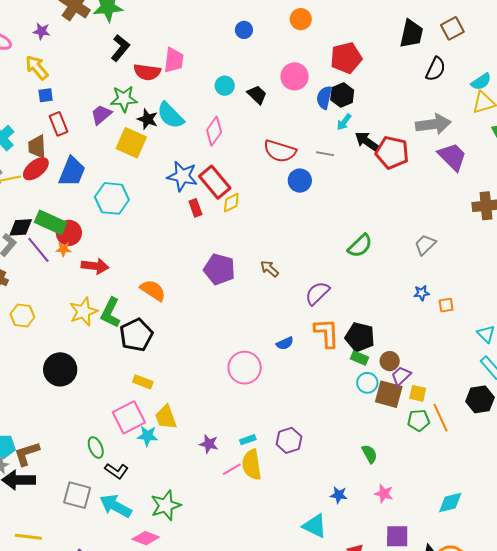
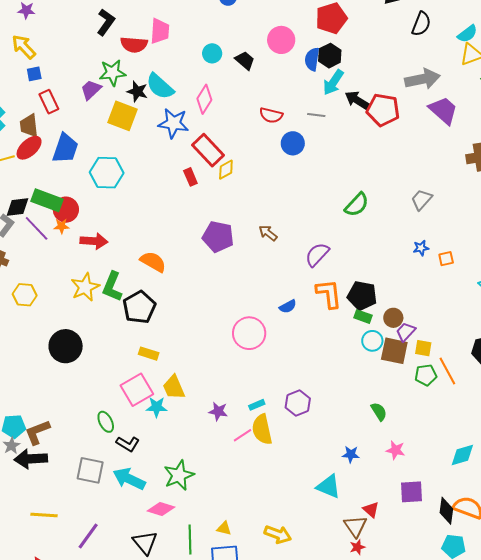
cyan arrow: (344, 122) -> (333, 82), size x1.5
red semicircle: (280, 151) -> (271, 115), size x0.7
blue star: (182, 176) -> (173, 123), moved

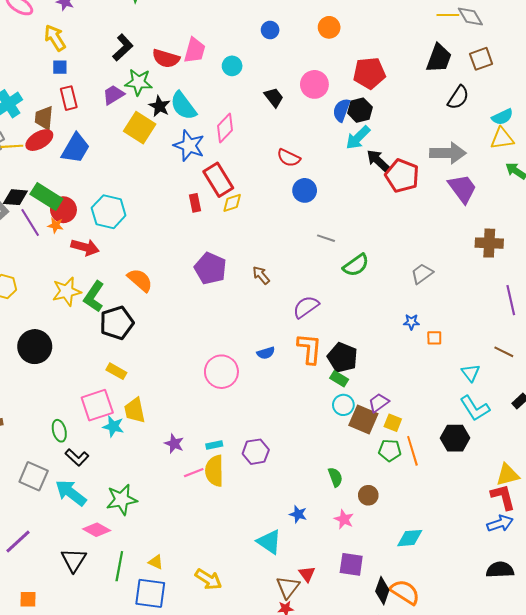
black L-shape: (106, 22) -> (123, 47), moved
cyan circle: (212, 53) -> (232, 66), moved
gray line: (316, 115) -> (326, 238), moved
cyan hexagon: (107, 173) -> (109, 212), moved
brown circle: (393, 318) -> (368, 495), moved

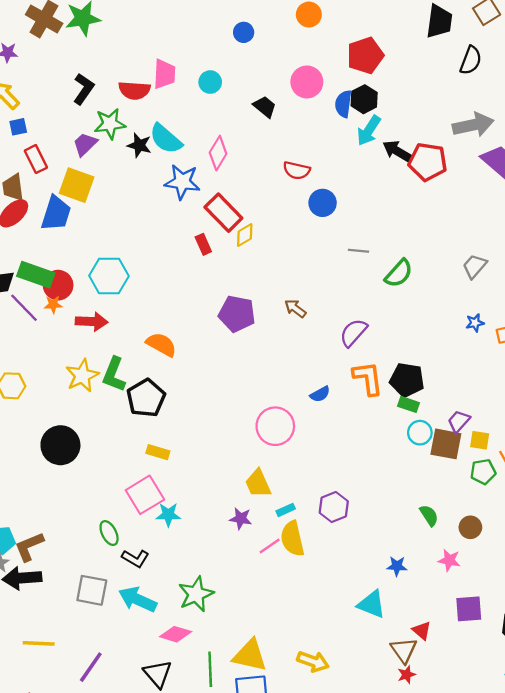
yellow square: (140, 128) -> (77, 185), moved
yellow trapezoid: (135, 410) -> (258, 484), moved
yellow triangle: (156, 562) -> (250, 655), size x2.0

